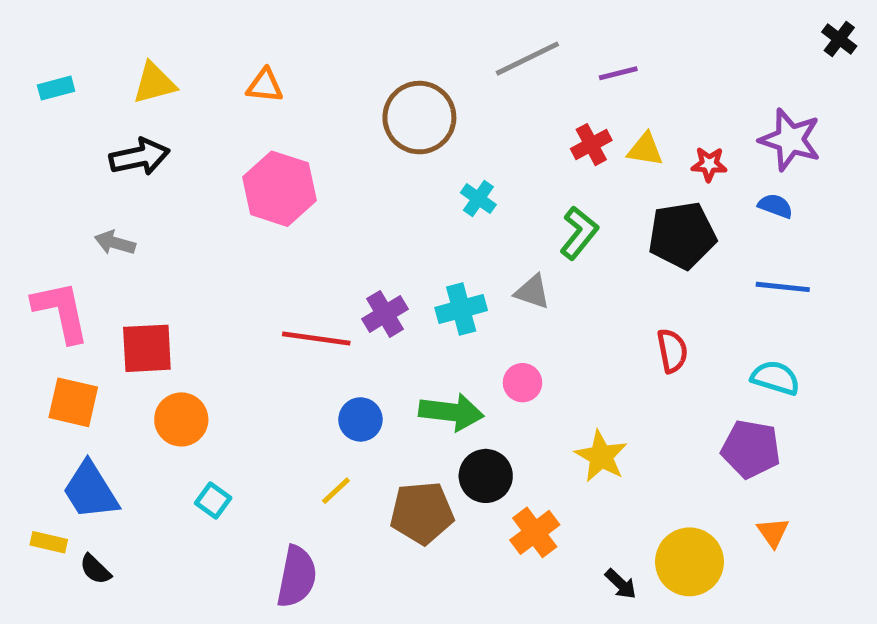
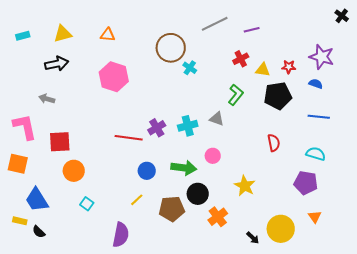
yellow triangle: (645, 149) -> (263, 70), moved
cyan cross: (478, 199) -> (190, 68), moved
orange square: (73, 402) -> (18, 164), moved

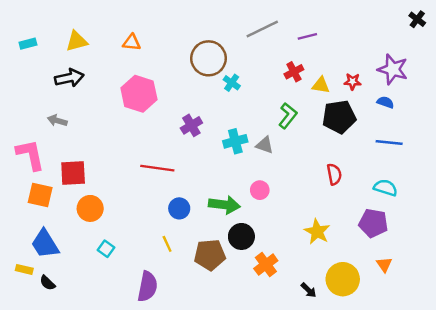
cyan cross: (188, 126) -> (235, 141), moved
purple cross: (157, 128) -> (191, 125), moved
orange square: (18, 164) -> (40, 195), moved
yellow star: (245, 186) -> (317, 232), moved
yellow line: (137, 200) -> (167, 244), turned -72

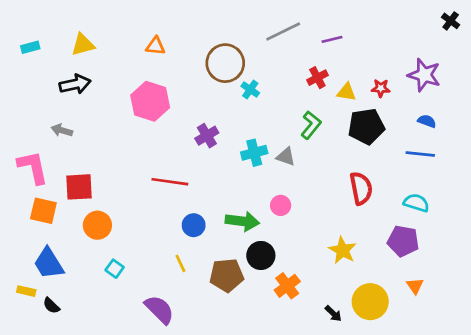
orange triangle: (132, 42) -> (155, 46), moved
blue semicircle: (385, 102) -> (427, 121), moved
red semicircle: (334, 174) -> (361, 188), size x1.4
purple semicircle: (147, 287) -> (159, 310), turned -56

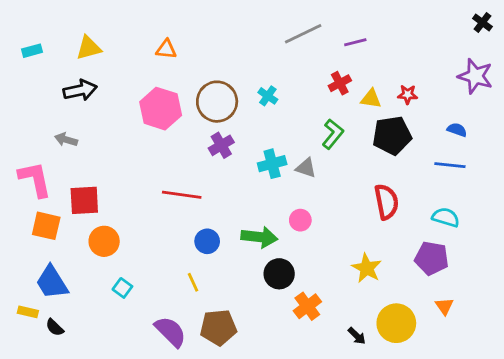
brown circle: (225, 63) -> (217, 102), moved
purple star: (424, 75) -> (475, 76), moved
brown pentagon: (227, 275) -> (218, 327), moved

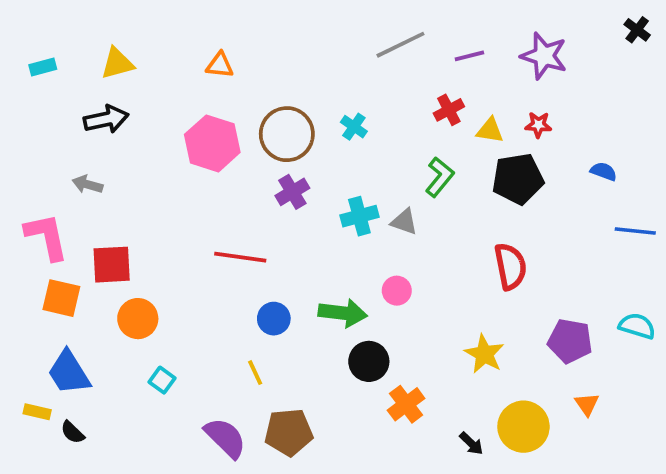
purple star: (475, 76) -> (544, 56), moved
blue line: (450, 165) -> (635, 231), moved
cyan semicircle: (446, 217) -> (637, 326), moved

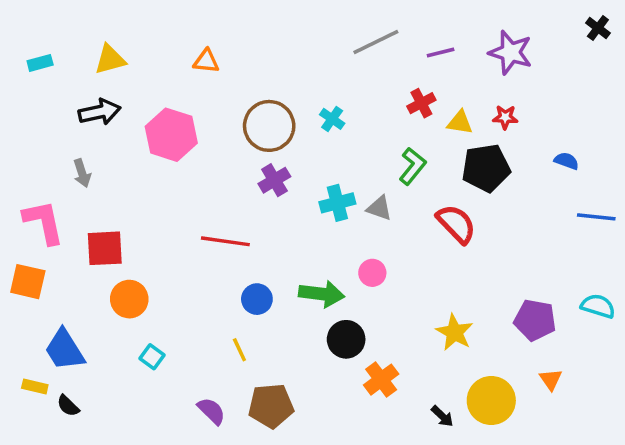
pink hexagon: (212, 143) -> (171, 135), moved
gray arrow: (87, 184) -> (82, 173), turned -124
red semicircle: (510, 266) -> (456, 224), moved, turned -33
orange square: (61, 298) -> (28, 282), moved
purple semicircle: (225, 438) -> (211, 411), size x0.7

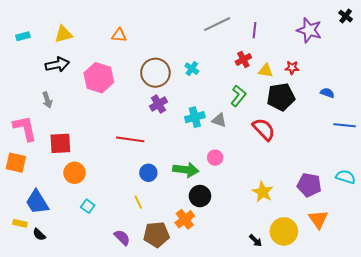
purple line: (441, 52) -> (255, 30), turned -70
purple star: (511, 52) -> (309, 30), moved
orange cross: (381, 380) -> (185, 219), moved
orange triangle: (551, 380) -> (318, 219), size x1.5

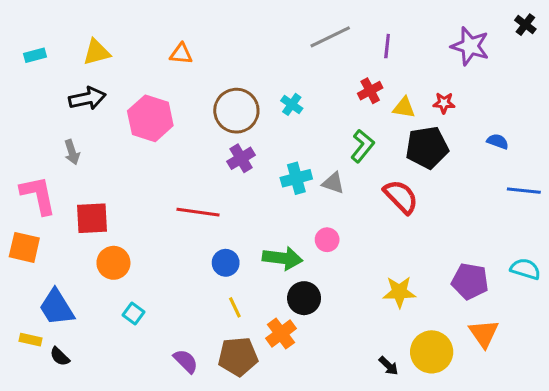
yellow star: (263, 192) -> (399, 292), turned -30
yellow line: (138, 202) -> (235, 307), moved

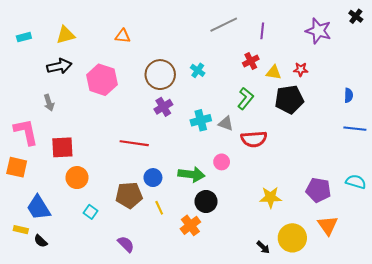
blue semicircle: (498, 141) -> (349, 95), moved, turned 72
red semicircle: (401, 197) -> (254, 139), moved, turned 130
brown pentagon: (238, 357) -> (129, 195), moved

